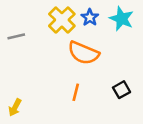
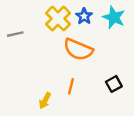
yellow arrow: (15, 107) -> (45, 101), moved

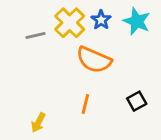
gray line: (15, 34) -> (35, 36), moved
yellow arrow: (45, 101) -> (38, 123), moved

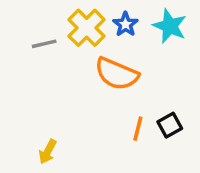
orange line: (85, 104) -> (138, 129), moved

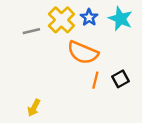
black square: (170, 125) -> (120, 79), moved
orange line: (138, 129) -> (95, 80), moved

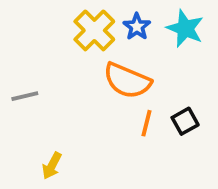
gray line: (31, 31) -> (25, 96), moved

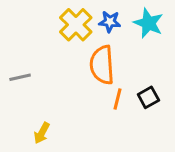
blue star: (137, 27) -> (110, 22), turned -30
orange semicircle: (127, 81) -> (102, 65), turned 63

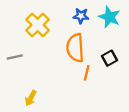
yellow cross: (76, 25) -> (38, 25), moved
black square: (148, 97) -> (109, 58), moved

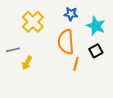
cyan star: (109, 17) -> (96, 26), moved
yellow arrow: (31, 98) -> (27, 63), moved

